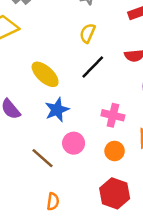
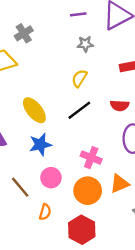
orange circle: (115, 151) -> (88, 191), size x1.5
orange semicircle: (53, 201) -> (45, 212), moved

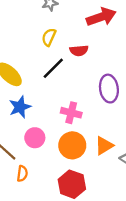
red semicircle: (120, 105) -> (79, 51), moved
orange triangle: (120, 184) -> (104, 146), moved
orange semicircle: (45, 212) -> (22, 174), moved

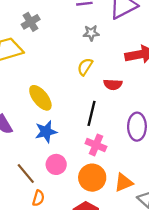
black line: (53, 68) -> (92, 113), moved, turned -40

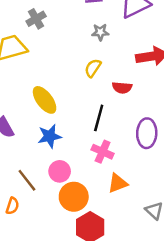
orange circle: (92, 178) -> (74, 197), moved
orange triangle: (124, 183) -> (118, 183), moved
orange semicircle: (38, 198) -> (12, 206), moved

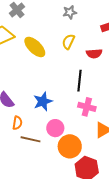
yellow ellipse: (45, 100) -> (35, 47), moved
brown line: (27, 180) -> (31, 139), turned -30
orange semicircle: (12, 206) -> (17, 123), moved

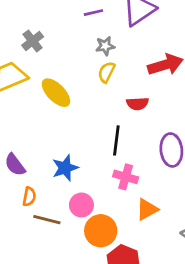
yellow semicircle: (68, 42) -> (106, 72), moved

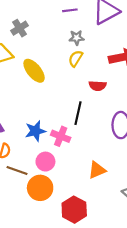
pink cross: (126, 177) -> (61, 136), moved
orange circle: (101, 231) -> (40, 188), moved

